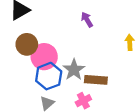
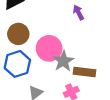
pink circle: (44, 57) -> (49, 48), moved
blue hexagon: (49, 76) -> (17, 64), moved

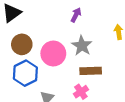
purple arrow: (78, 12) -> (76, 15), turned 64
gray star: (63, 61) -> (82, 46), moved

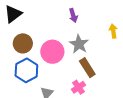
purple arrow: (76, 15) -> (73, 15), turned 136
brown rectangle: (91, 71) -> (87, 68), turned 60

